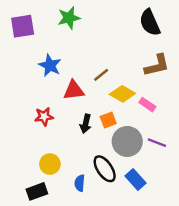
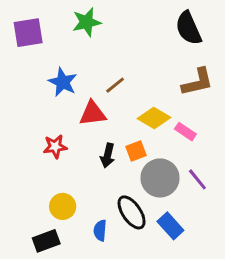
brown line: (101, 75) -> (115, 85), moved
purple line: (157, 143) -> (197, 179), turned 30

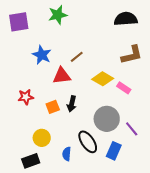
black semicircle: (188, 28) -> (126, 19), turned 110
red star: (55, 147) -> (26, 97), moved
orange square: (136, 151) -> (53, 107), moved
purple line: (197, 179) -> (132, 129), moved
blue rectangle: (170, 226) -> (114, 151), turned 66

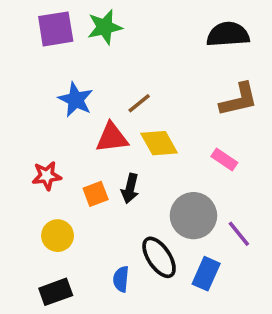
purple square: (19, 22) -> (56, 29), moved
yellow diamond: (103, 79) -> (159, 143), moved, turned 30
yellow circle: (42, 138) -> (58, 236), moved

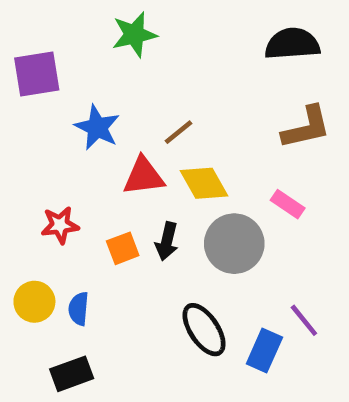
purple square: (56, 29) -> (37, 74), moved
gray circle: (193, 216) -> (234, 244), moved
purple line: (239, 234) -> (304, 320), moved
yellow circle: (58, 236) -> (34, 302), moved
blue semicircle: (121, 279) -> (79, 309), moved

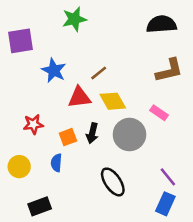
blue semicircle: (79, 309) -> (56, 163), moved
blue rectangle: (264, 351) -> (165, 204), moved

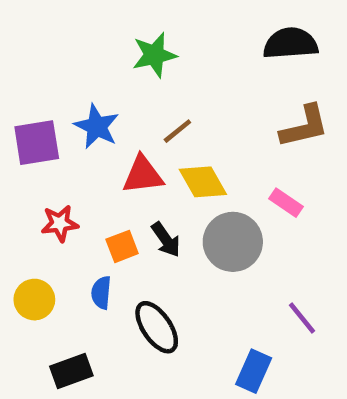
green star: (74, 19) -> (154, 55), moved
purple square: (20, 41) -> (37, 143), moved
black arrow: (92, 133) -> (166, 240), turned -48
black ellipse: (113, 182) -> (157, 327), moved
blue rectangle: (165, 204) -> (254, 371), moved

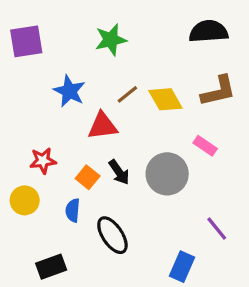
purple square: (37, 143) -> (26, 41), moved
yellow diamond: (203, 182) -> (165, 99), moved
orange square: (122, 246) -> (88, 177), turned -30
yellow circle: (34, 300) -> (25, 200), moved

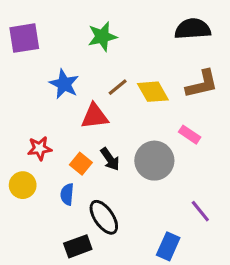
black rectangle: (51, 267) -> (78, 246), moved

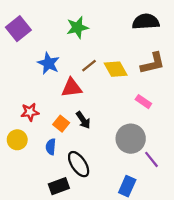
purple square: (24, 38) -> (18, 29), turned -30
gray circle: (154, 161) -> (131, 139), moved

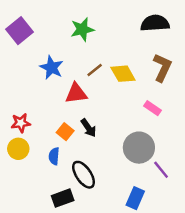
brown L-shape: (153, 63) -> (162, 68), turned -52
red star: (30, 112) -> (21, 123), moved

